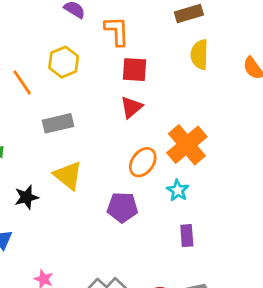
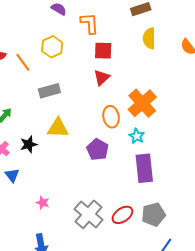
orange ellipse: (143, 162) -> (111, 117), turned -45
yellow triangle: (68, 175) -> (58, 128), turned -35
purple pentagon: (122, 207) -> (98, 150), turned 30
purple rectangle: (187, 236) -> (144, 168), size x1.8

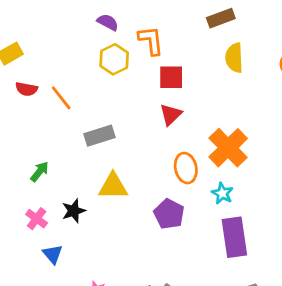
yellow hexagon: (52, 47) -> (114, 59), moved

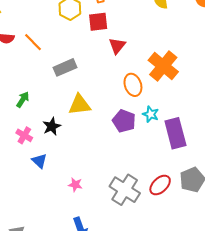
red square: (171, 77) -> (98, 22), moved
cyan star: (222, 193) -> (151, 114), moved

